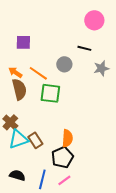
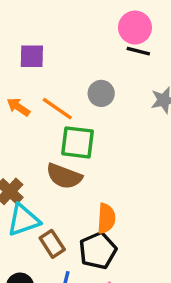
pink circle: (94, 20) -> (135, 28), moved
black line: (84, 48) -> (138, 51), moved
brown semicircle: (19, 89) -> (64, 176), moved, turned 125
brown rectangle: (35, 140) -> (52, 244), moved

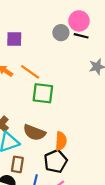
gray circle: (101, 93) -> (61, 33), moved
brown semicircle: (64, 176) -> (34, 133), moved
brown rectangle: (52, 244) -> (17, 164), moved, turned 42

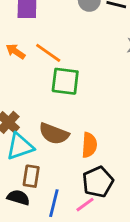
black pentagon: (56, 161) -> (98, 182), moved

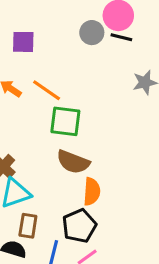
brown semicircle: (54, 134) -> (73, 162), moved
black pentagon: (98, 182) -> (79, 226), moved

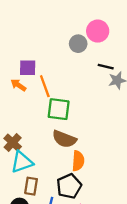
black line: (121, 37) -> (106, 67), moved
purple square: (23, 42) -> (28, 68), moved
orange line: (47, 90) -> (45, 86), turned 35

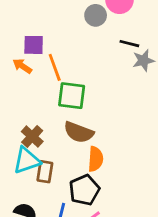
brown cross: (13, 142) -> (32, 136), moved
brown rectangle: (31, 186) -> (45, 172), moved

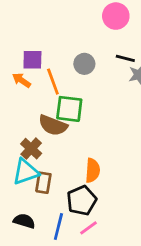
gray circle: (96, 15) -> (84, 64), moved
brown semicircle: (79, 132) -> (53, 125), moved

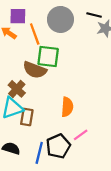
gray circle: (84, 64) -> (60, 19), size x1.5
black pentagon: (82, 200) -> (58, 146), moved
pink line: (88, 228) -> (81, 135), moved

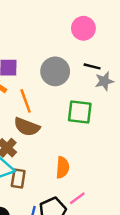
orange line: (35, 34) -> (26, 101), moved
green square: (48, 56) -> (80, 112), moved

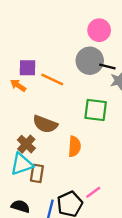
gray circle: (55, 71) -> (90, 61), moved
orange line: (26, 101) -> (52, 80), moved, turned -45
orange semicircle: (63, 167) -> (74, 146), moved

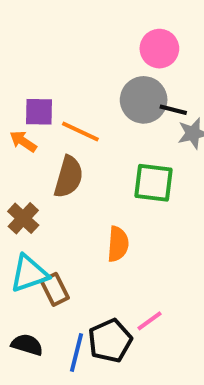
brown semicircle: (45, 124) -> (69, 177), moved, turned -95
brown cross: (26, 144) -> (23, 218), moved
brown rectangle: (37, 173) -> (55, 289), turned -36

